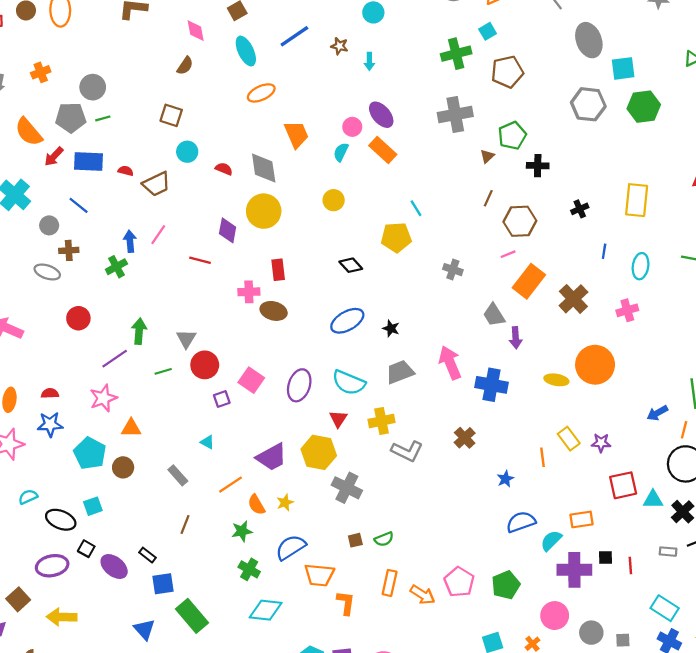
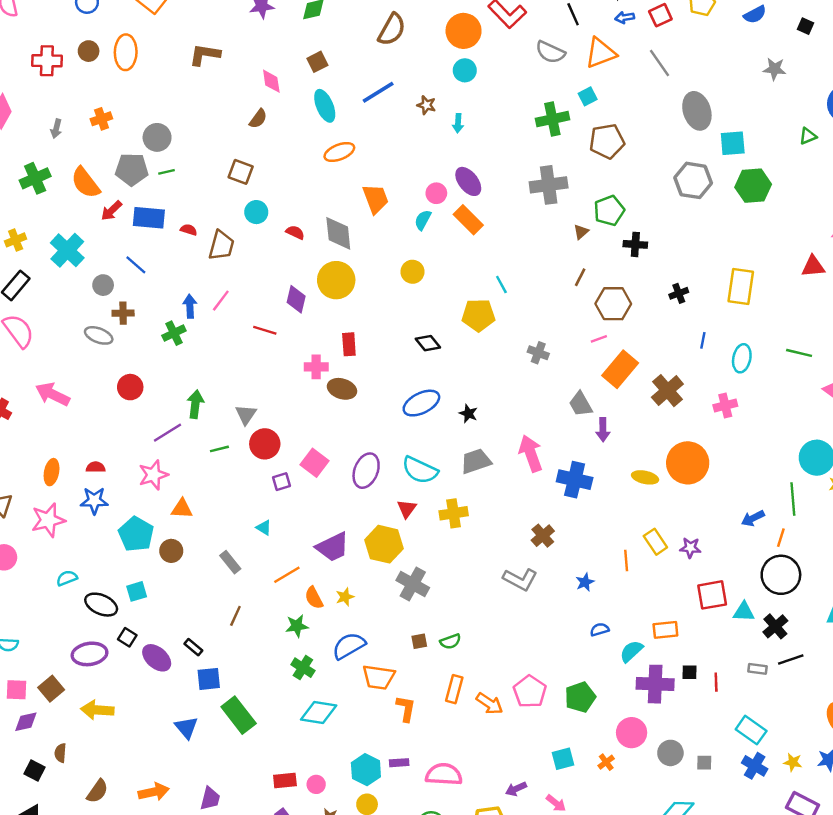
brown trapezoid: (157, 184) -> (221, 245), turned -52
gray L-shape: (407, 451) -> (520, 579), moved
blue semicircle: (521, 522) -> (600, 630), size x0.6

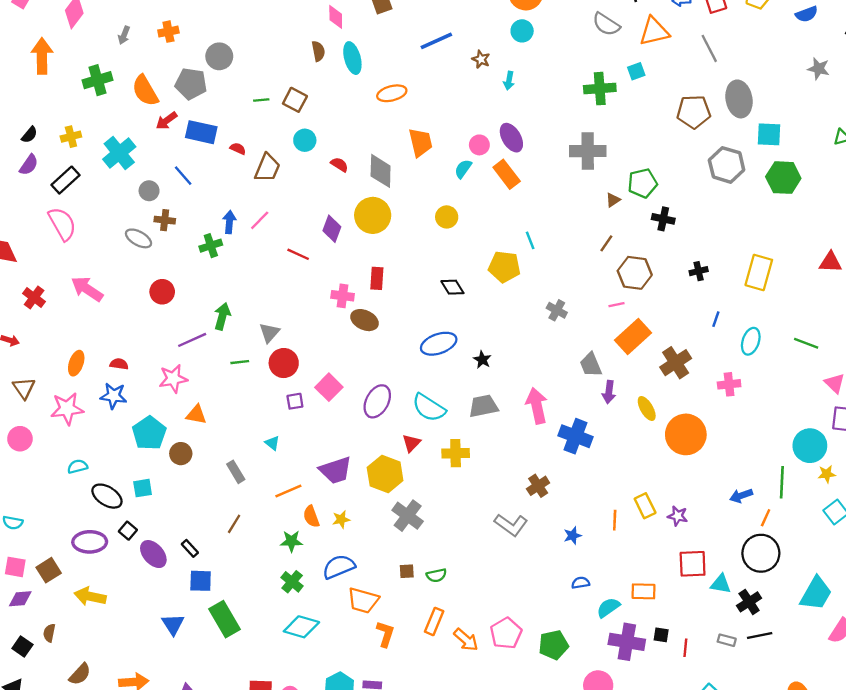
cyan ellipse: (325, 106) -> (352, 58), moved
brown semicircle: (258, 119) -> (318, 51), turned -54
brown pentagon: (607, 141) -> (694, 112), moved
green line: (166, 172) -> (261, 100), moved
yellow ellipse: (645, 477) -> (647, 409), moved, turned 40

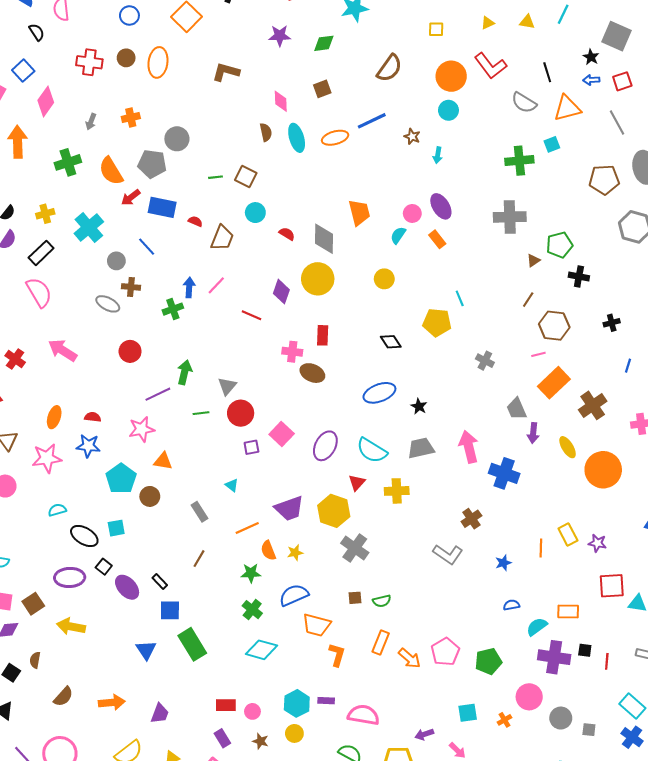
orange ellipse: (392, 93) -> (335, 138), moved
orange rectangle: (507, 174) -> (437, 239), size x0.7

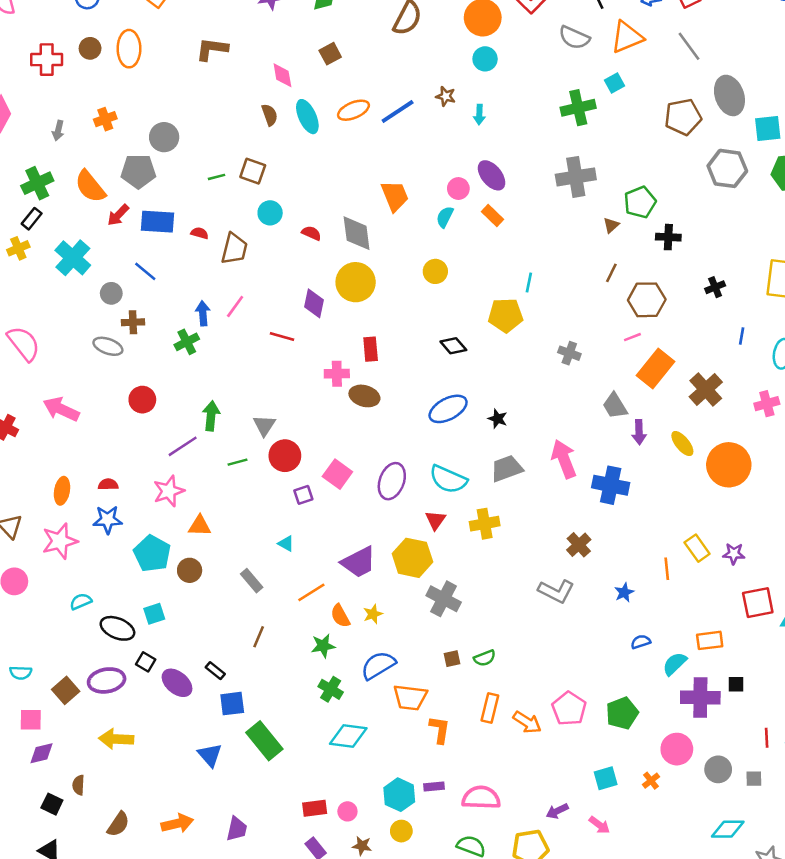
blue line: (372, 121) -> (398, 112), moved
black rectangle: (41, 253) -> (32, 219), moved, size x0.7
cyan line: (460, 298) -> (529, 283), turned 42
brown square: (33, 604) -> (66, 690), moved
red line: (607, 661) -> (767, 738), moved

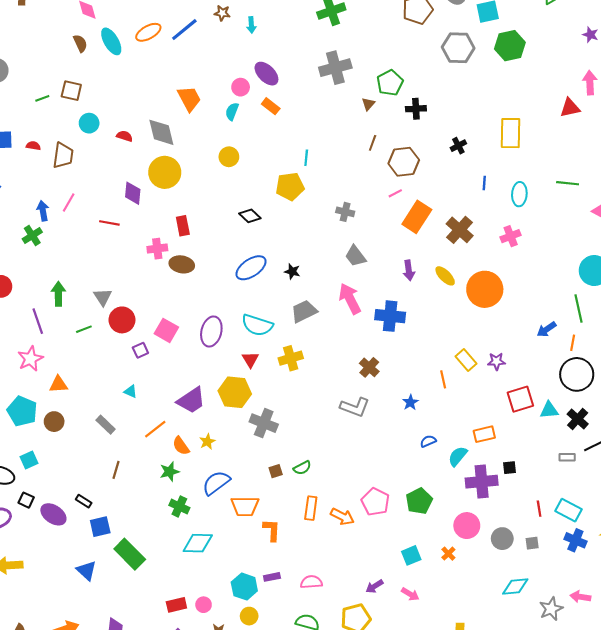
gray trapezoid: (615, 406) -> (355, 256), moved
purple line: (183, 446) -> (38, 321), turned -70
pink semicircle: (481, 798) -> (311, 582), size x0.7

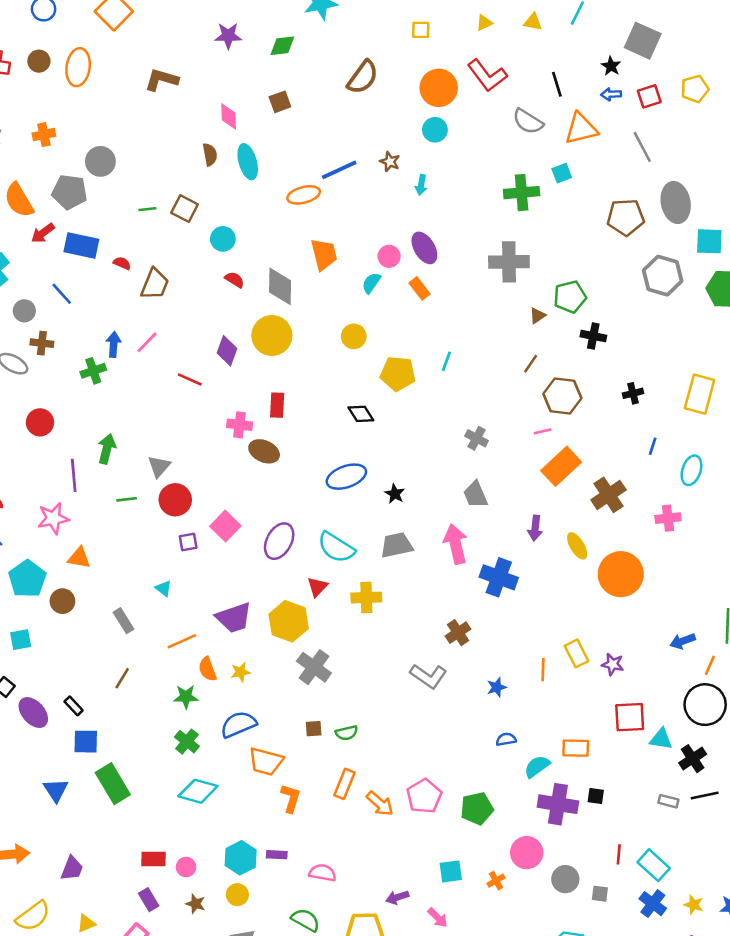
orange ellipse: (148, 32) -> (304, 195), moved
cyan circle: (89, 123) -> (223, 239), moved
yellow pentagon: (290, 186) -> (398, 374), moved

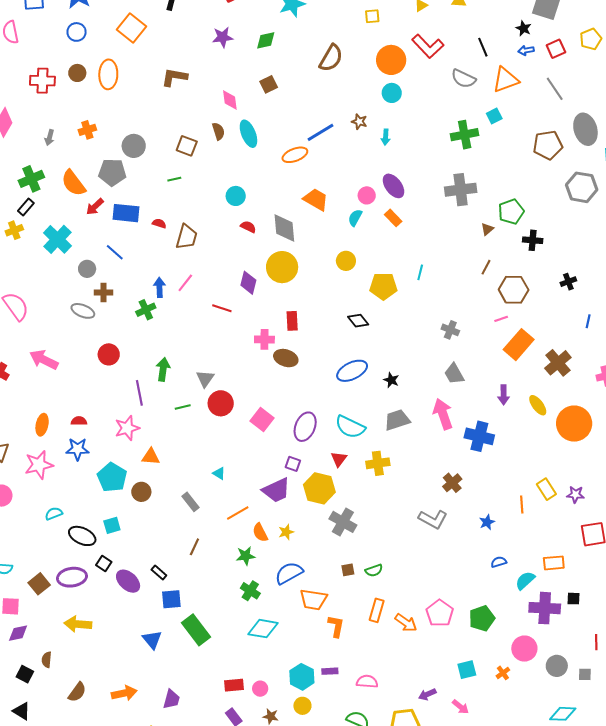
brown square: (185, 209) -> (187, 146), moved
orange trapezoid: (324, 254) -> (316, 199), turned -40
purple square: (188, 542) -> (293, 464), moved, turned 35

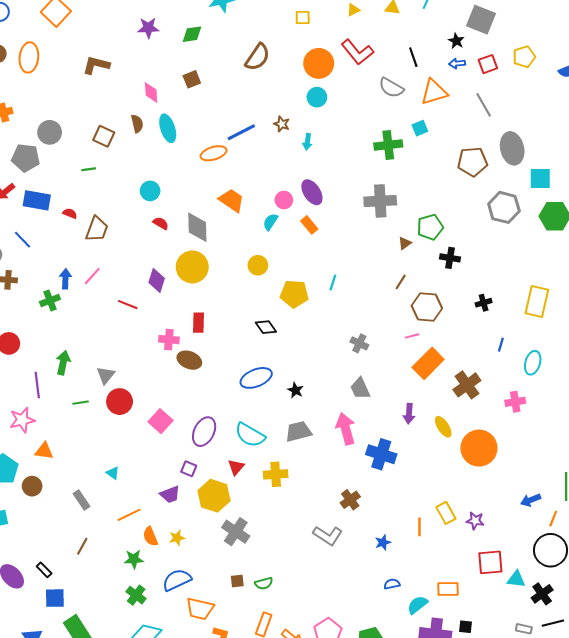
purple trapezoid: (276, 490) -> (170, 494), size x0.7

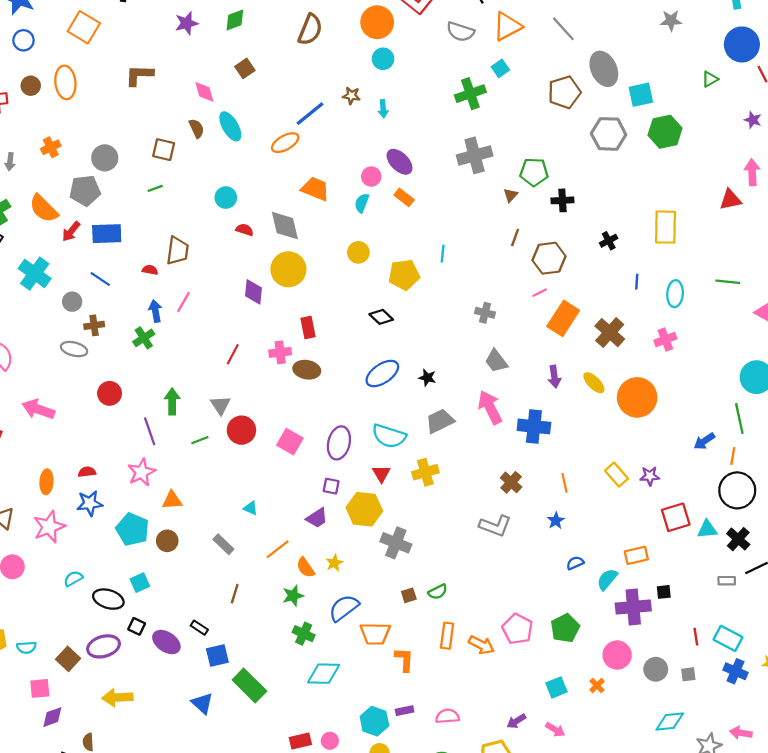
red semicircle: (70, 213) -> (150, 270), moved
green pentagon: (430, 227) -> (534, 172), turned 30
red line: (128, 305) -> (233, 354), moved, turned -72
orange line: (419, 527) -> (565, 483), moved

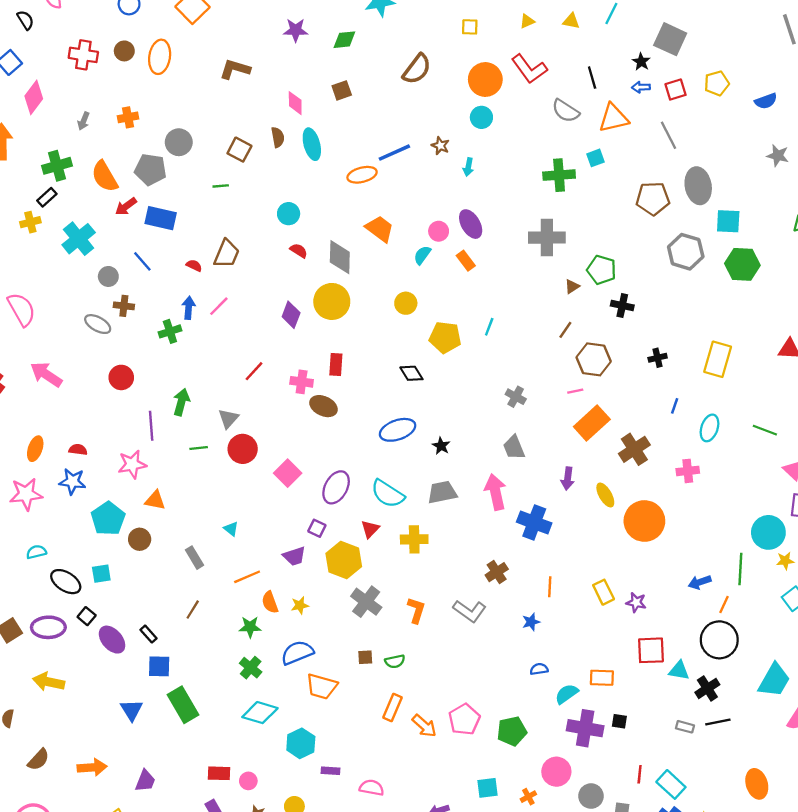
orange L-shape: (404, 660) -> (416, 610), moved
cyan hexagon: (374, 721) -> (301, 743), moved

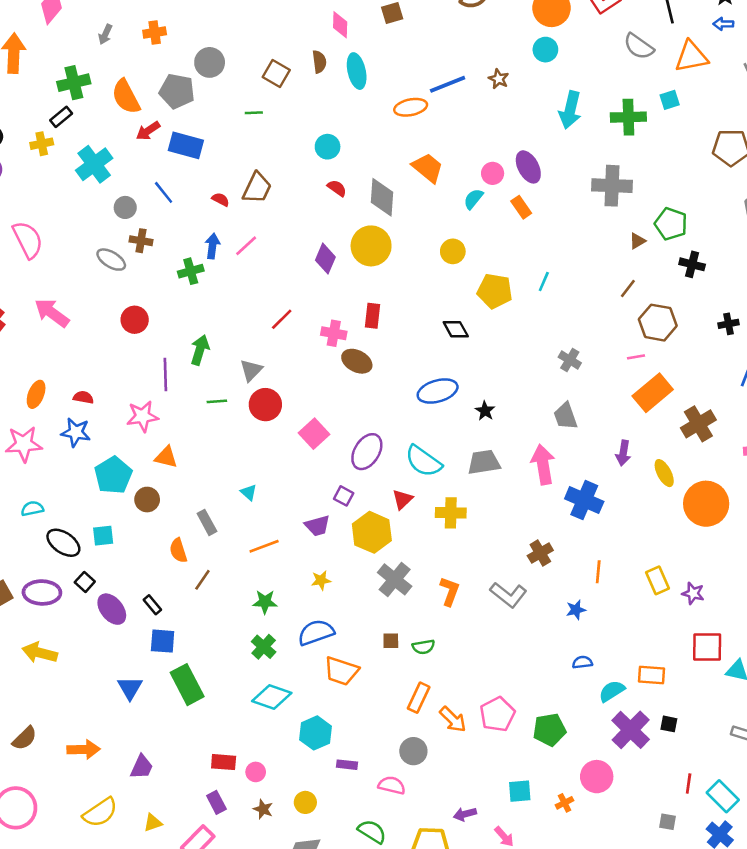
cyan arrow: (468, 167) -> (570, 110), moved, size x1.8
orange semicircle: (270, 602) -> (178, 550), moved
purple cross: (585, 728) -> (631, 730), turned 32
gray circle: (591, 796) -> (413, 751), moved

